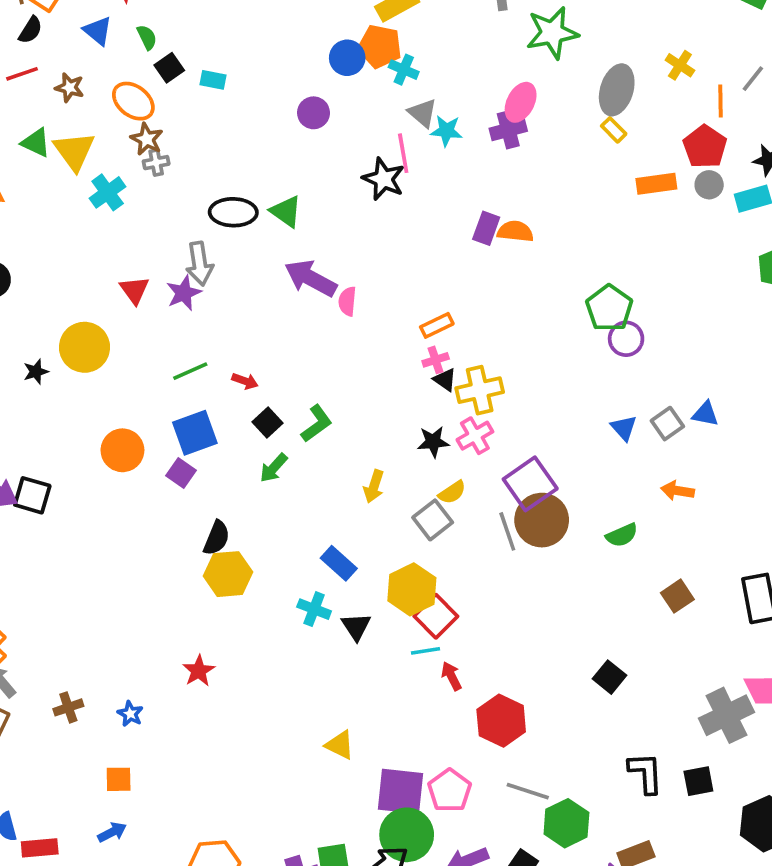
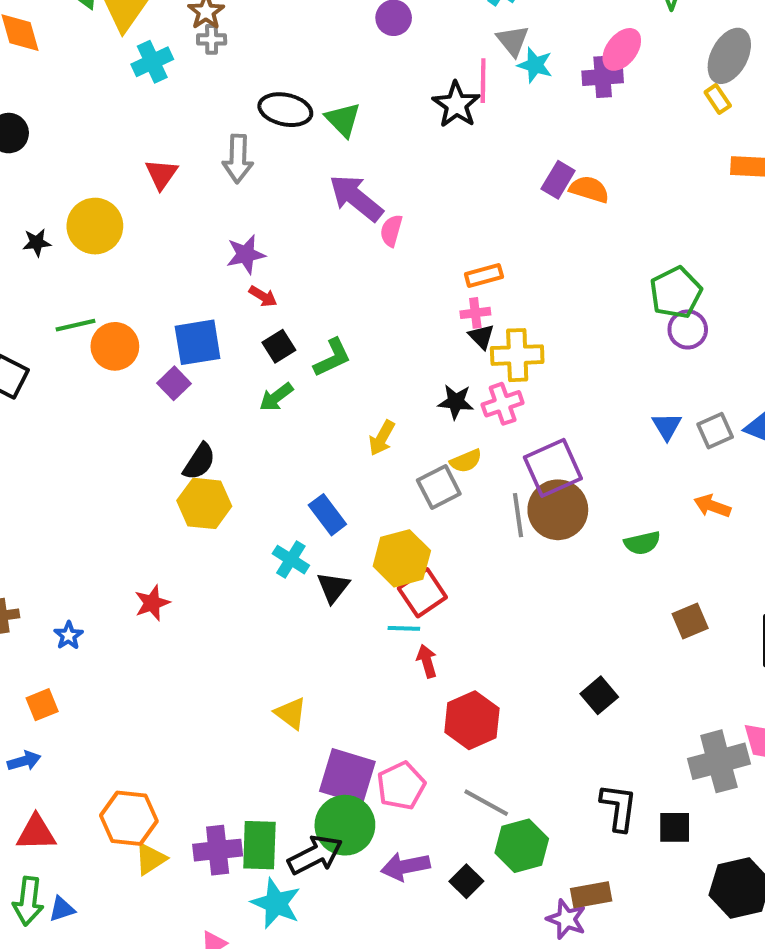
purple star: (184, 293) -> (246, 254), moved
green line: (190, 371) -> (76, 325), moved
orange square: (119, 779) -> (42, 705), turned -32

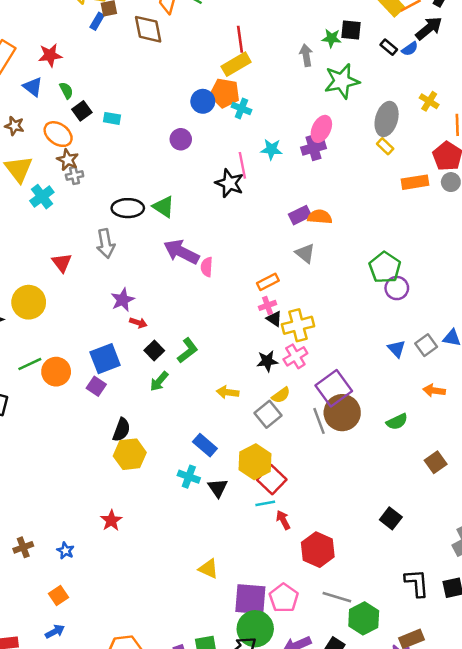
gray triangle: (513, 41) -> (305, 253), moved
purple rectangle: (558, 180) -> (300, 215), turned 45
yellow arrow: (382, 438) -> (228, 392), turned 80

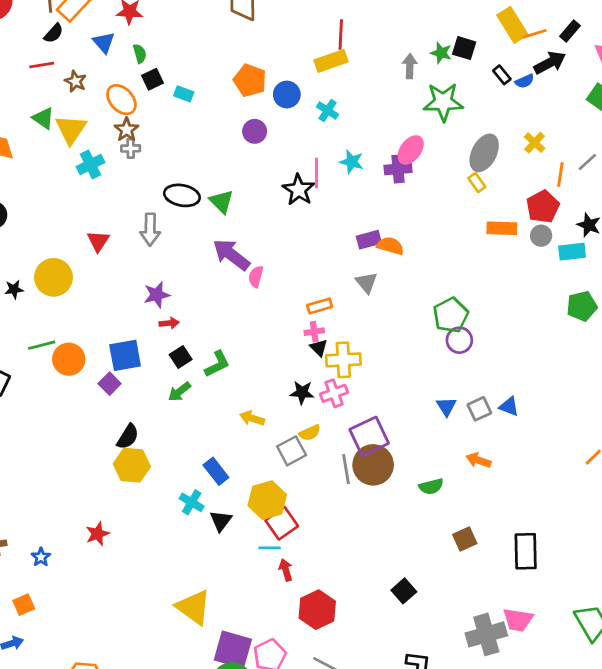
orange pentagon: (225, 93) -> (250, 80), moved
red arrow: (138, 323) -> (169, 323), turned -35
yellow triangle: (208, 569) -> (193, 607), size x1.6

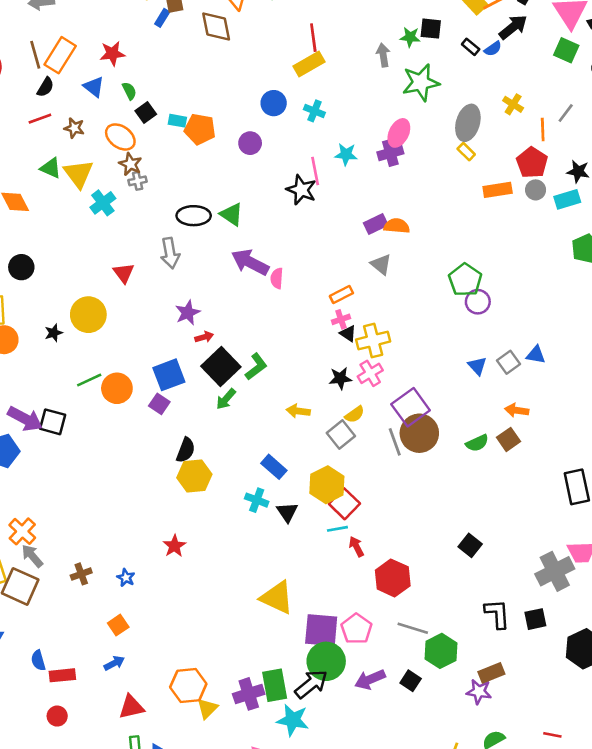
orange pentagon: (250, 80) -> (200, 129), moved
black square: (181, 357) -> (221, 367), size x1.8
brown square: (465, 539) -> (508, 439), moved

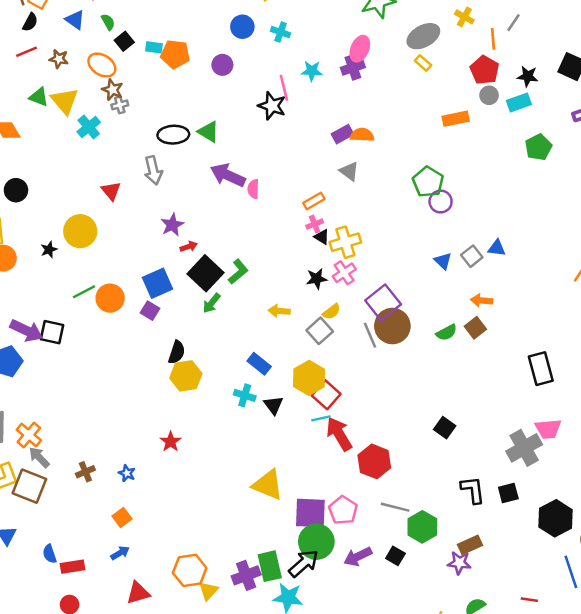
gray ellipse: (468, 123) -> (423, 36), turned 48
orange rectangle: (498, 190) -> (456, 119), moved
red arrow: (356, 546) -> (339, 434), size x1.8

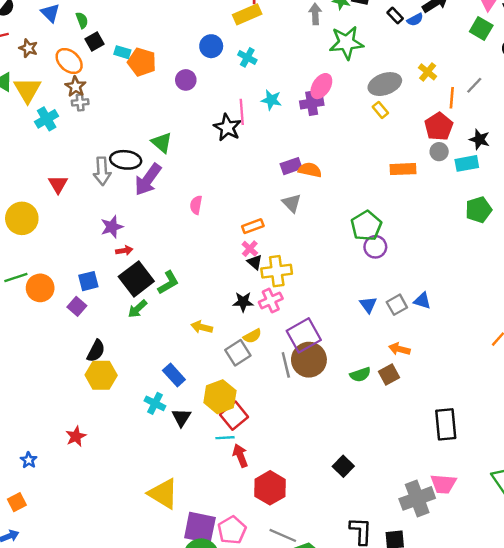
black ellipse: (173, 135) -> (126, 160), moved
purple arrow: (228, 175) -> (148, 180), moved, turned -88
pink cross: (315, 224) -> (250, 249), turned -35
blue square: (158, 283) -> (88, 281), size x0.7
red arrow: (339, 434) -> (240, 456), size x0.7

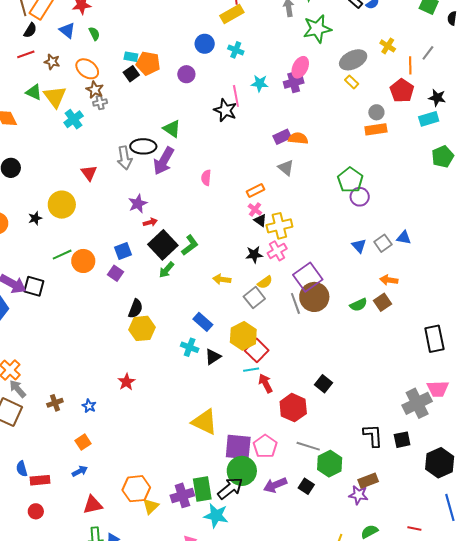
black square: (95, 42) -> (131, 74), moved
gray circle: (439, 152) -> (376, 112), moved
black triangle: (181, 417) -> (213, 357), turned 30
black square: (343, 466) -> (324, 384), moved

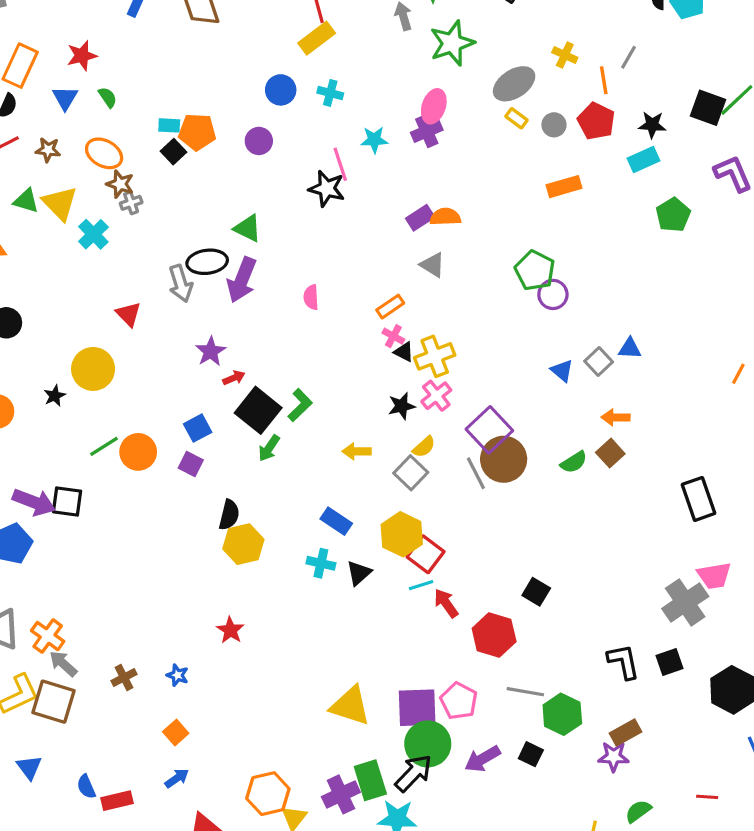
blue triangle: (67, 30) -> (65, 98), turned 30
gray circle: (376, 112) -> (554, 125), moved
yellow triangle: (205, 422) -> (350, 706), moved

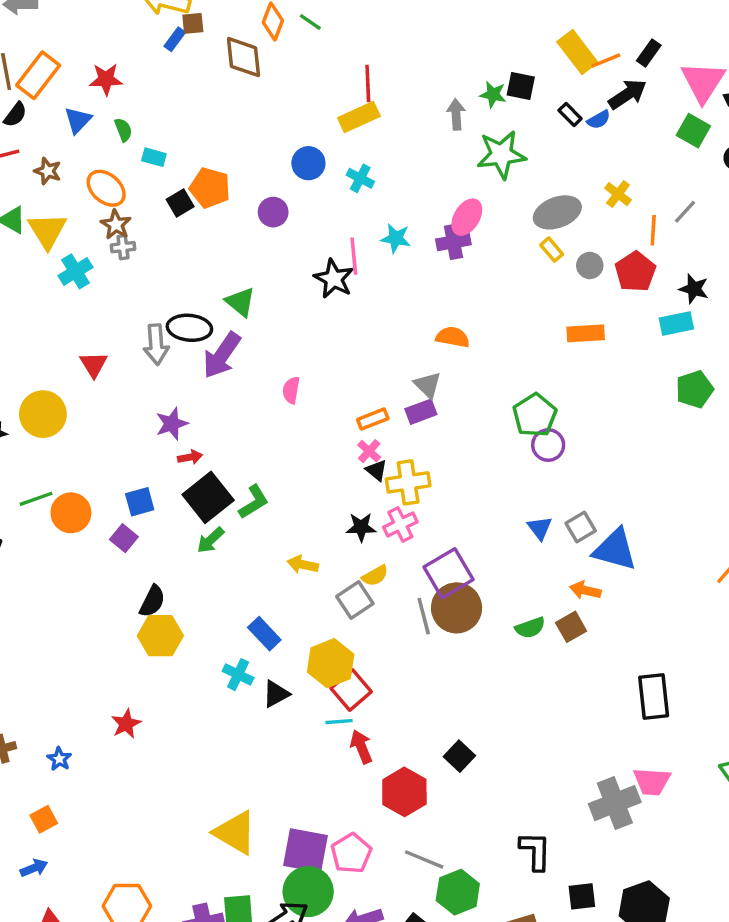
cyan rectangle: (169, 125) -> (154, 157), moved
purple rectangle: (420, 218) -> (421, 412), moved
blue triangle: (630, 349) -> (615, 550), moved, size x1.8
black square: (669, 662) -> (582, 896), moved

